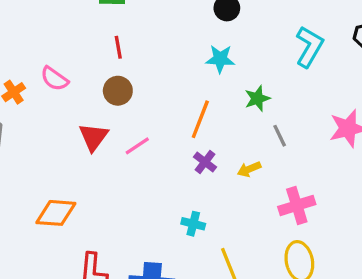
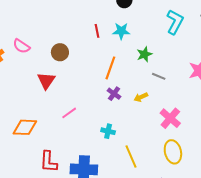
red line: (118, 47) -> (97, 31), moved
gray line: (280, 136) -> (159, 76), turned -40
pink line: (137, 146) -> (69, 113), moved
pink cross: (297, 205) -> (170, 118), turned -30

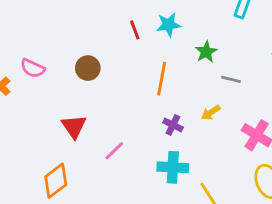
red triangle: (46, 81) -> (74, 126), moved
purple cross: (114, 94) -> (173, 125), moved
orange diamond: (25, 127) -> (56, 181), turned -30
cyan cross: (108, 131) -> (173, 167), size x1.5

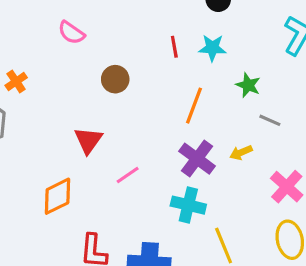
green star: (206, 52) -> (248, 85), turned -30
pink semicircle: (33, 68) -> (71, 33), moved
purple cross: (173, 125) -> (197, 159), size x1.6

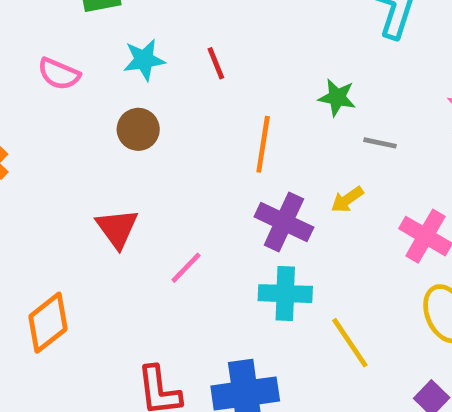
cyan star: (212, 48) -> (144, 60), moved
orange diamond: (57, 196) -> (48, 323), moved

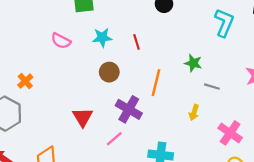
brown circle: (138, 129) -> (109, 72), moved
yellow arrow: (347, 200) -> (194, 112), turned -42
purple cross: (284, 222) -> (129, 109), moved

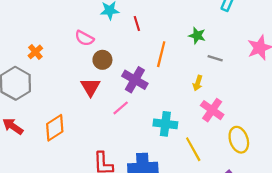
pink semicircle: (61, 41) -> (84, 38), moved
red line: (137, 42) -> (137, 23), moved
brown circle: (109, 72) -> (102, 60), moved
pink cross: (230, 133) -> (212, 110), moved

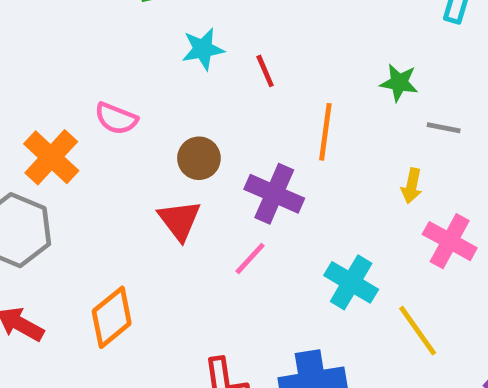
pink semicircle: (84, 38) -> (116, 118), moved
orange cross: (35, 52) -> (51, 157), size x1.6
cyan cross: (165, 124) -> (351, 282), turned 30

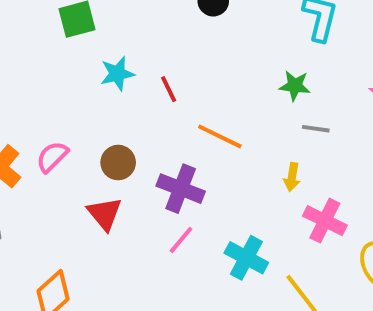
green star: (399, 83) -> (295, 86), moved
pink semicircle: (116, 118) -> (52, 157), moved, turned 116
orange line: (325, 132) -> (220, 136), turned -69
pink line: (250, 258) -> (181, 240), moved

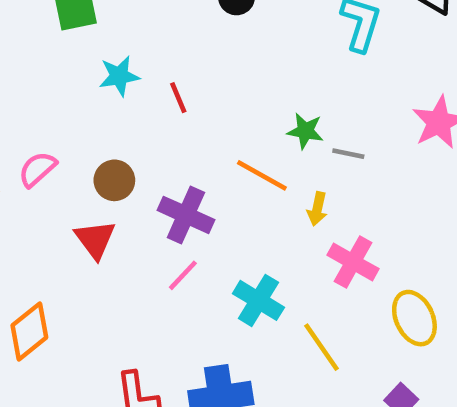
green star: (295, 86) -> (305, 131), moved
orange line: (220, 136) -> (262, 175), moved

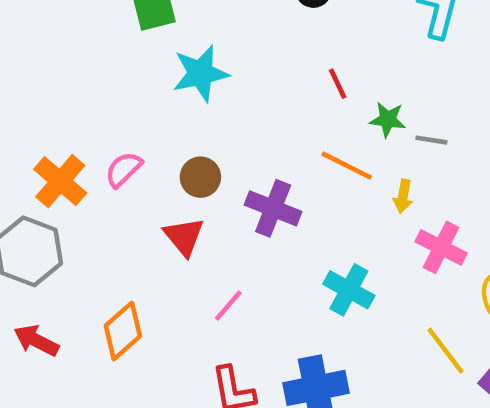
cyan star: (119, 76) -> (200, 73), size x1.4
red line: (178, 98) -> (338, 84), moved
pink line: (183, 275) -> (228, 305), moved
yellow line: (322, 347) -> (445, 351), moved

